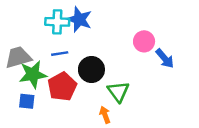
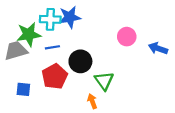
blue star: (79, 19) -> (70, 17), turned -30
blue arrow: (165, 59) -> (158, 48), moved, turned 150
green star: (33, 74) -> (29, 34), moved

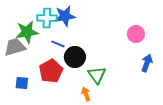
pink circle: (127, 37) -> (136, 34), moved
blue line: (52, 47) -> (58, 44), moved, turned 32
blue arrow: (158, 48) -> (147, 63), moved, turned 90

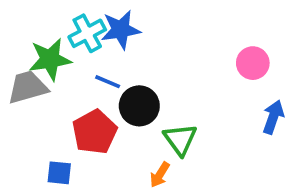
cyan cross: (47, 18) -> (87, 33), turned -30
blue square: (22, 83) -> (59, 173), moved
orange arrow: (86, 94) -> (160, 175), turned -128

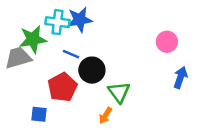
cyan cross: (87, 33) -> (57, 22), turned 35

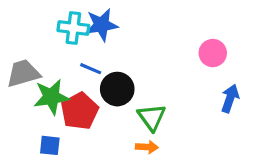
green star: (33, 39) -> (51, 97), moved
orange arrow: (105, 116) -> (147, 147), moved, turned -119

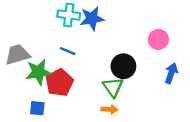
blue star: (102, 25) -> (92, 18), moved
cyan cross: (73, 28) -> (69, 15), moved
black circle: (117, 89) -> (123, 66), moved

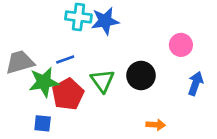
blue line: (68, 51) -> (65, 60), moved, turned -42
green triangle: (113, 87) -> (102, 81), moved
orange arrow: (109, 109) -> (156, 125), moved

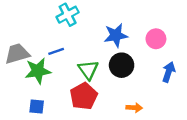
cyan cross: (78, 17) -> (68, 15), turned -35
blue star: (105, 21) -> (116, 35), moved
red pentagon: (68, 94) -> (84, 96), moved

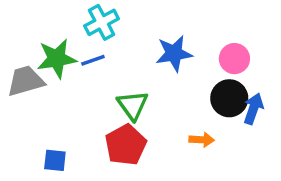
blue line: (56, 51) -> (93, 60), moved
black circle: (122, 65) -> (229, 98), moved
green star: (38, 71) -> (57, 59), moved
orange arrow: (134, 108) -> (202, 140), moved

